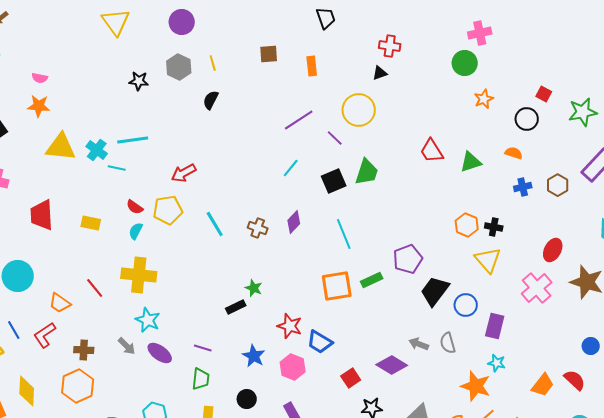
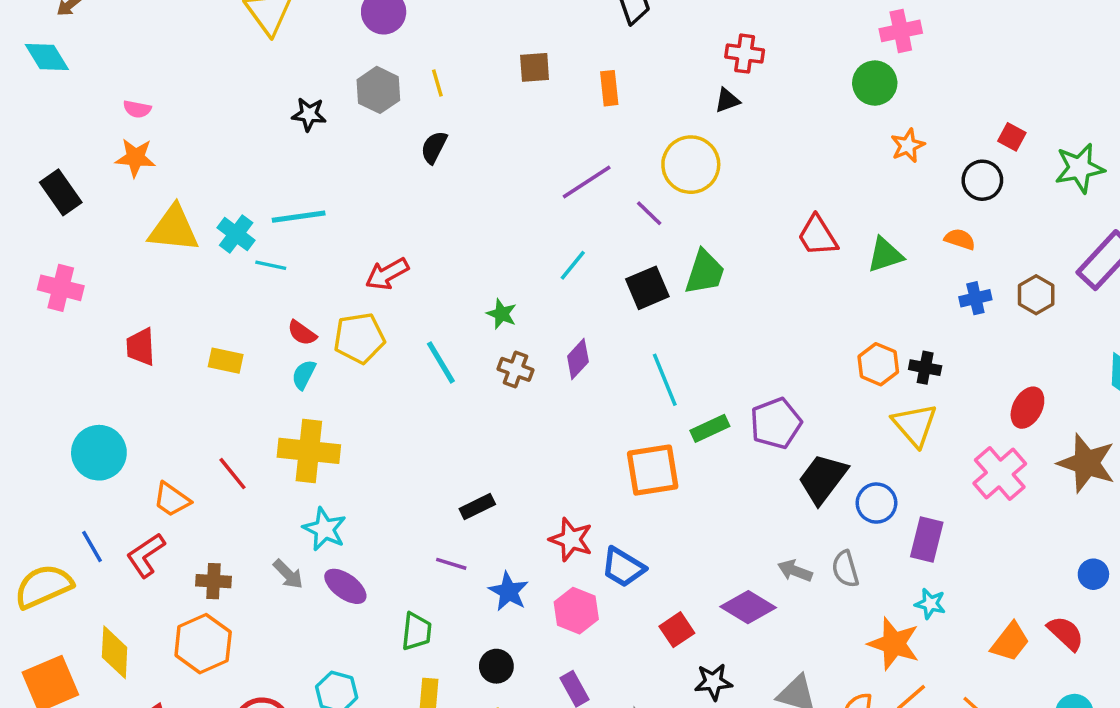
red trapezoid: (42, 215) -> (141, 347), size x0.7
green rectangle: (372, 280) -> (710, 428), moved
green star: (254, 288) -> (502, 314), moved
purple line: (203, 348) -> (451, 564), moved

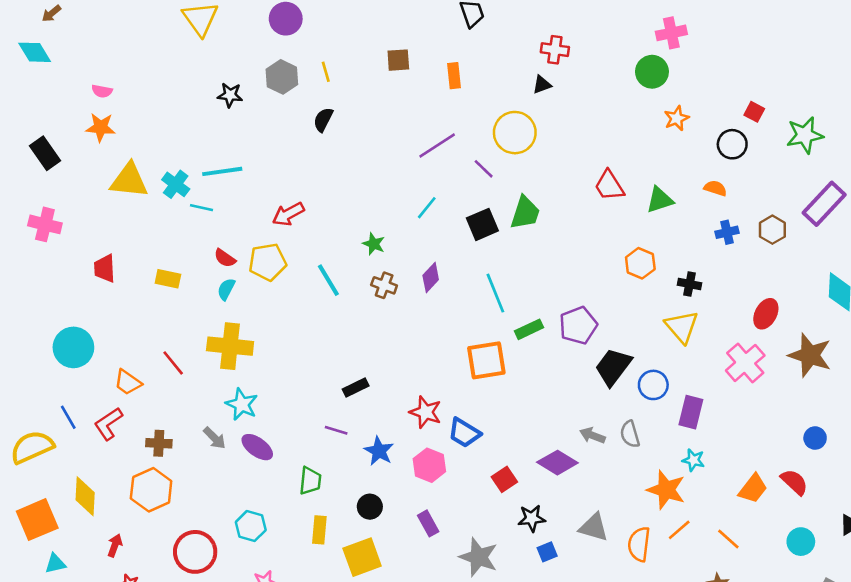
orange hexagon: (878, 364) -> (640, 263), moved

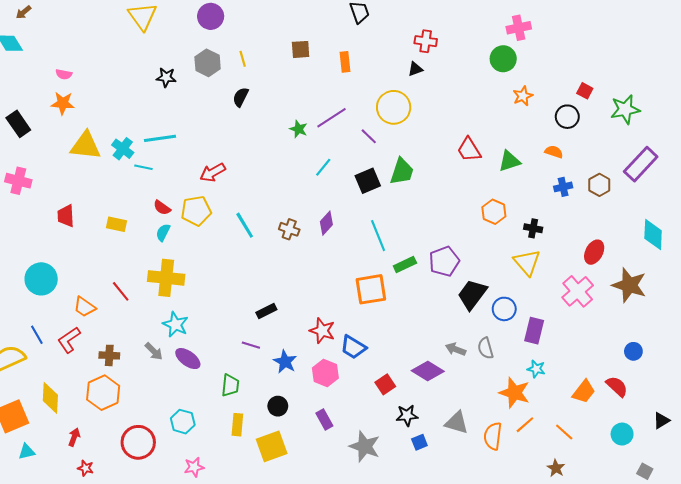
green star: (374, 244) -> (298, 129), moved

